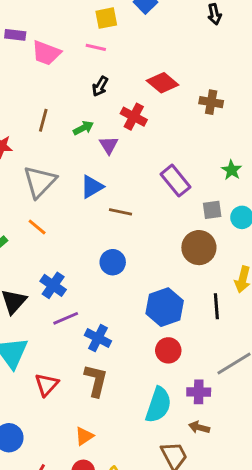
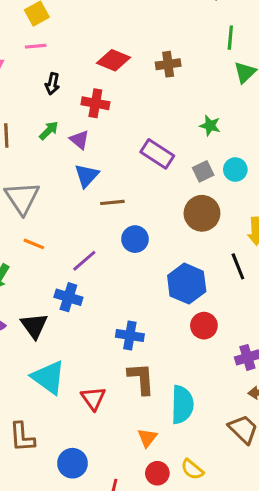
blue triangle: (92, 187) -> (87, 176), moved
blue circle: (113, 262) -> (135, 239), moved
purple line: (66, 318) -> (84, 261), moved
cyan semicircle: (158, 405) -> (182, 405), moved

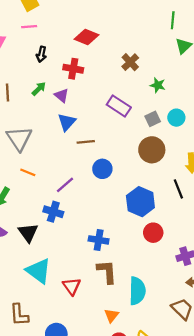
brown cross: (168, 64) -> (130, 62), moved, turned -36

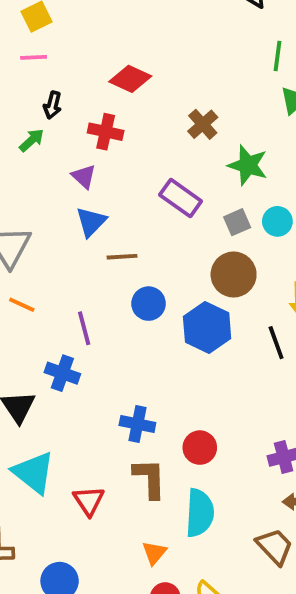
green star: (158, 85) -> (248, 165), size x1.5
green arrow: (39, 89) -> (32, 140), moved
purple line: (65, 185) -> (84, 328), turned -66
blue hexagon: (140, 202) -> (207, 328), moved
red circle: (153, 233) -> (200, 448), moved

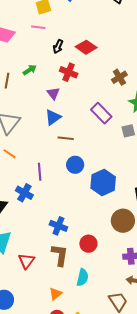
black arrow: (53, 105) -> (58, 47), moved
brown circle: (234, 274) -> (123, 221), moved
cyan semicircle: (200, 513) -> (82, 277), size x0.7

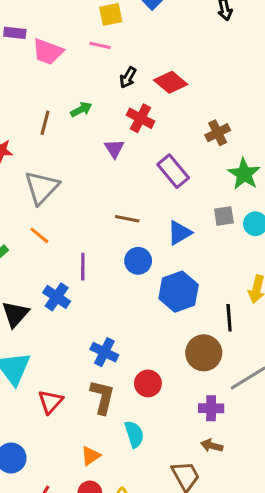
purple rectangle: (101, 113) -> (173, 171), moved
blue triangle: (53, 117) -> (180, 233), moved
cyan semicircle: (82, 277) -> (134, 434), turned -36

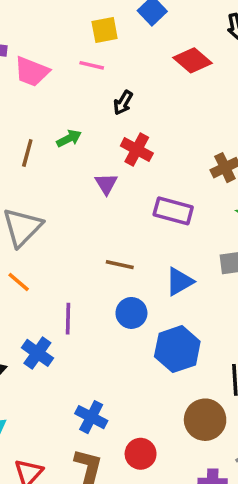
red diamond: (171, 82) -> (192, 60), moved
purple rectangle: (173, 171) -> (173, 211), turned -36

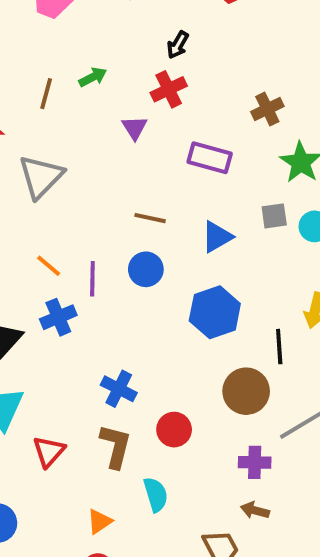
black arrow: (123, 103) -> (178, 45), moved
red cross: (137, 150) -> (169, 89), turned 36
orange line: (19, 282) -> (49, 266), moved
blue circle: (131, 313) -> (146, 269), moved
blue cross: (37, 353) -> (58, 317), turned 32

